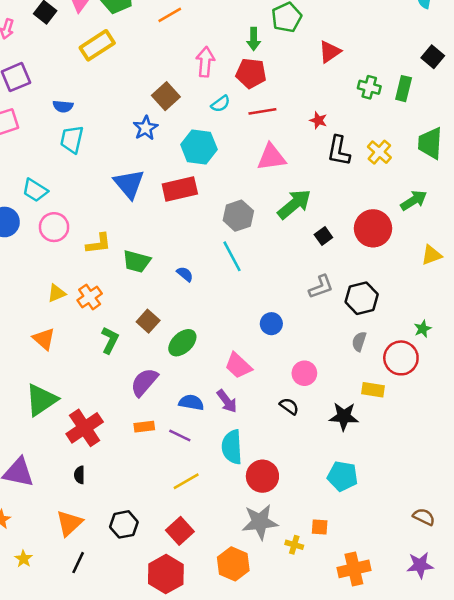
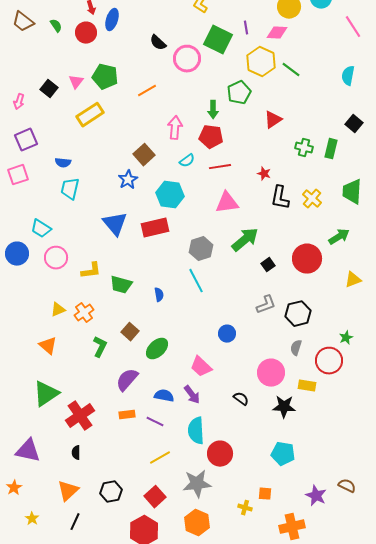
blue semicircle: (185, 274) -> (159, 295), turned 40
pink circle: (304, 373) -> (271, 373), moved, size x1.4
gray star: (260, 522) -> (197, 484), moved
purple star: (420, 565) -> (316, 496), moved, turned 30

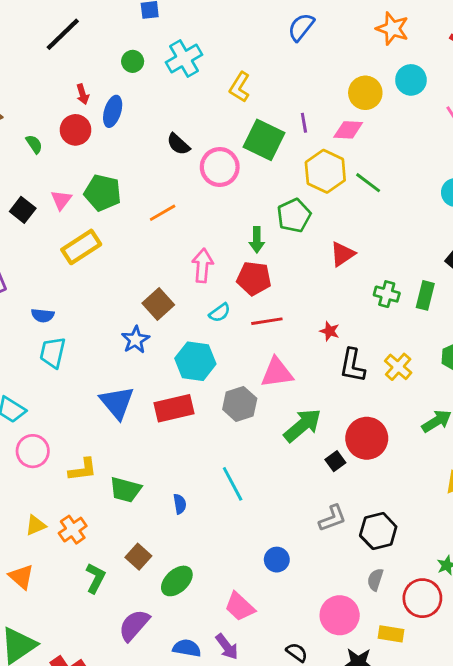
green semicircle: (56, 26) -> (34, 144), moved
gray hexagon: (201, 249) -> (240, 404), moved
red circle: (307, 259) -> (367, 438), moved

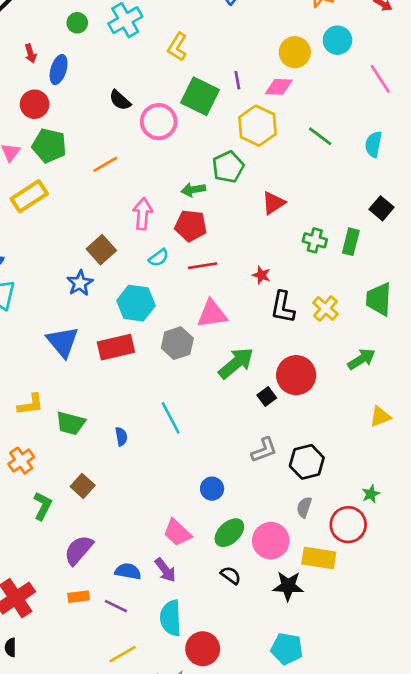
red circle: (76, 130) -> (35, 104), moved
green line: (368, 183) -> (320, 136), moved
green arrow: (257, 240) -> (193, 190), turned 80
green ellipse: (177, 581) -> (229, 533), moved
yellow rectangle: (391, 634) -> (319, 558), size x1.4

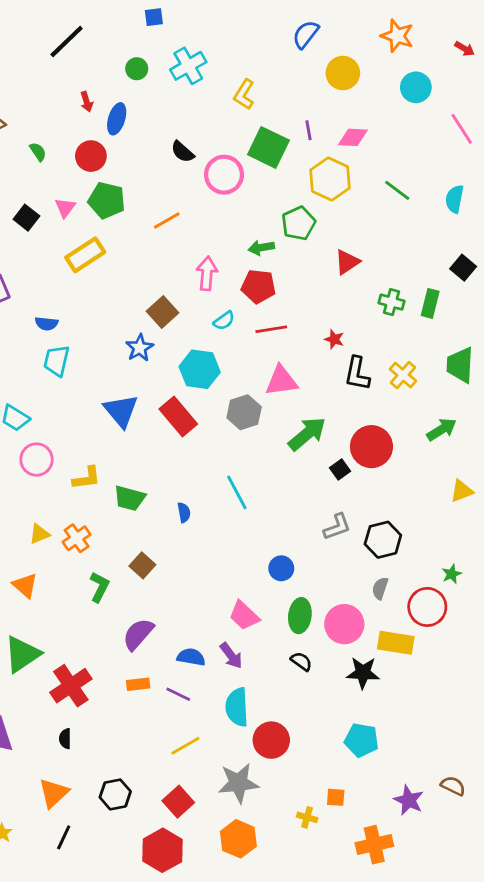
yellow circle: (295, 52) -> (343, 73), moved
red rectangle: (116, 347) -> (178, 417), turned 63
green ellipse: (229, 533) -> (300, 616), turned -40

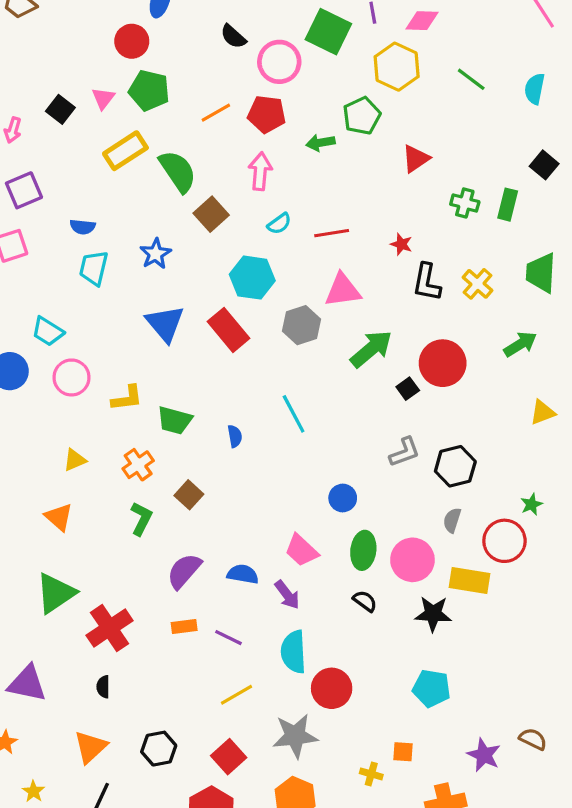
green semicircle: (38, 152) -> (178, 171), moved, size x2.0
red pentagon: (258, 286) -> (267, 114), moved
blue star: (140, 348) -> (156, 254), moved
orange cross: (77, 538) -> (138, 465), moved
blue semicircle: (191, 657) -> (243, 574), moved

